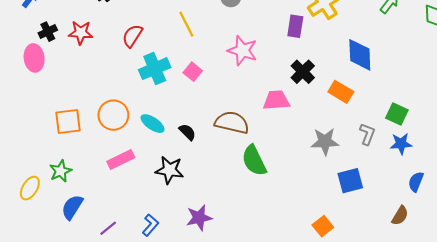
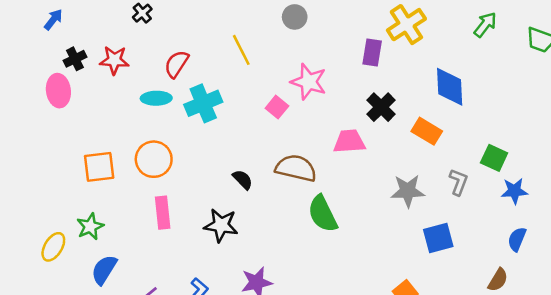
pink square: (193, 72) -> (277, 107), moved
cyan ellipse: (153, 124) -> (156, 98), moved, turned -35
blue star: (401, 144) -> (514, 191), moved
pink rectangle: (121, 159) -> (163, 213), turned -70

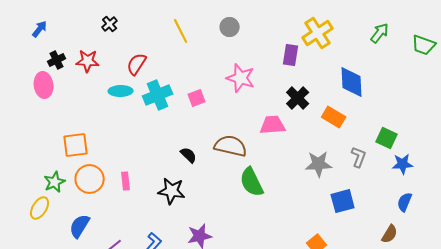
yellow line: (241, 50) -> (181, 31), moved
pink square: (277, 107) -> (197, 98), moved, turned 30
orange circle: (154, 159) -> (90, 179), moved
pink rectangle: (163, 213) -> (126, 181), size x0.7
green star: (90, 227) -> (55, 182), moved

